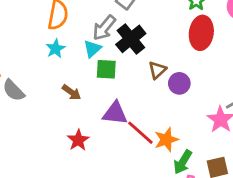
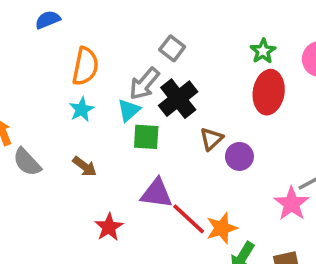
brown arrow: (71, 92) -> (85, 166), moved

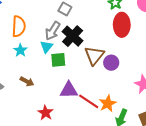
brown triangle: (211, 139) -> (94, 55), size x1.5

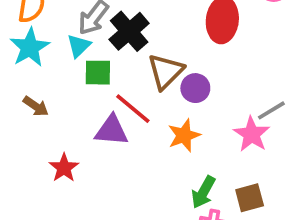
cyan star: (20, 50) -> (30, 47), size x1.5
red line: (89, 101) -> (133, 109), moved
orange star: (108, 104) -> (184, 135), moved

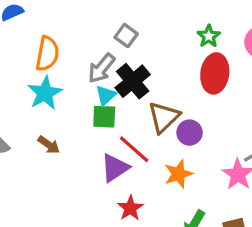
cyan triangle: (79, 46) -> (106, 95), moved
purple triangle: (112, 130) -> (115, 168), turned -40
red star: (64, 168) -> (130, 208), moved

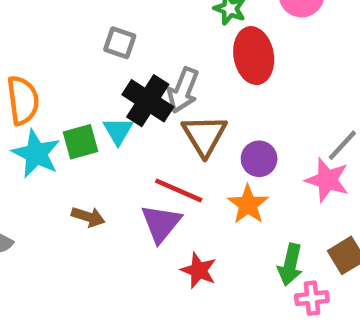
gray arrow: (101, 68) -> (183, 90), moved
green square: (104, 117) -> (80, 142), moved
purple circle: (190, 133) -> (259, 159), moved
brown arrow: (49, 145) -> (88, 217), moved

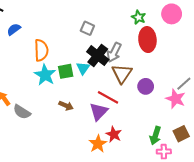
orange star: (248, 205) -> (98, 144), moved

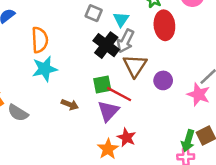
cyan triangle: (83, 68) -> (121, 19), moved
green square: (66, 71) -> (102, 85), moved
cyan star: (45, 75) -> (45, 69), turned 30
green arrow: (155, 136) -> (188, 141), moved

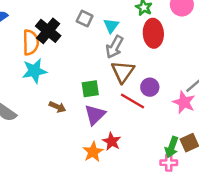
black cross: (106, 45) -> (48, 31), moved
red line: (119, 94) -> (133, 101), moved

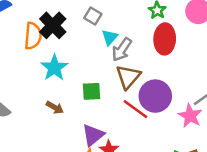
cyan triangle: (111, 26) -> (110, 37), moved
cyan star: (34, 71) -> (54, 68), moved, turned -30
purple circle: (150, 87) -> (155, 96), size x1.6
purple triangle: (95, 115) -> (93, 135), moved

